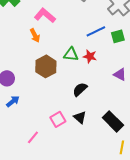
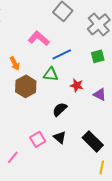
pink L-shape: (45, 15) -> (39, 38), moved
blue line: (96, 31) -> (62, 54), moved
orange arrow: (35, 35) -> (15, 63), moved
red star: (90, 56) -> (77, 85), moved

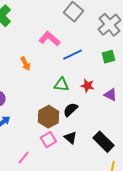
green triangle: (51, 74) -> (61, 85), moved
brown hexagon: (26, 86) -> (48, 117), moved

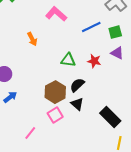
blue line: (72, 55) -> (91, 27), moved
purple triangle: (110, 95) -> (117, 53), moved
black triangle: (70, 138) -> (77, 104), moved

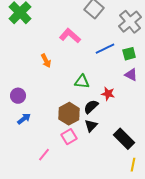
red star: (94, 61) -> (108, 94), moved
black triangle: (77, 104) -> (91, 126), turned 32

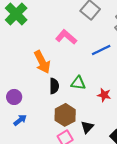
orange arrow: (46, 61) -> (42, 62), size x1.6
black semicircle: (91, 107) -> (54, 86), moved, turned 133

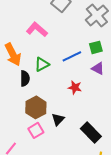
blue line: (101, 50) -> (72, 56), moved
green triangle: (78, 83) -> (42, 64), moved, turned -35

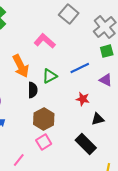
green square: (96, 47) -> (107, 51), moved
black triangle: (58, 119) -> (98, 119), moved, turned 32
black rectangle: (91, 132) -> (86, 144), moved

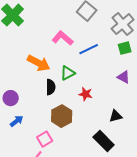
orange arrow: (21, 66) -> (39, 63), turned -35
blue line: (80, 68) -> (89, 49), moved
red star: (83, 99) -> (86, 94), moved
pink square: (44, 142) -> (45, 139), moved

